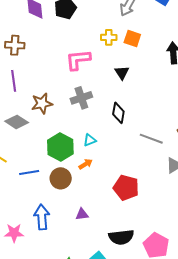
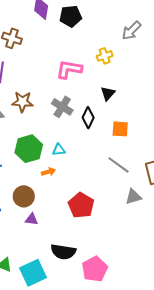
yellow cross: (109, 37) -> (105, 56), turned -35
orange square: (132, 38) -> (120, 129), moved, turned -30
gray cross: (81, 98) -> (62, 107), turned 35
black diamond: (118, 113) -> (88, 118), moved
brown circle: (61, 178) -> (24, 196), moved

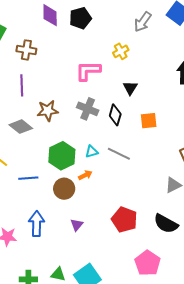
gray line: (118, 165) -> (119, 154), moved
brown circle: (24, 196) -> (64, 189), moved
red pentagon: (81, 205) -> (124, 220), moved
purple triangle: (31, 219) -> (77, 225), turned -48
black semicircle: (63, 252) -> (166, 224), moved, turned 30

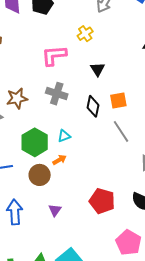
black diamond: (115, 115) -> (93, 106), moved
gray line: (119, 154) -> (121, 131), moved, turned 35

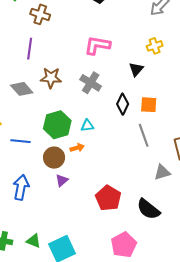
yellow cross: (85, 34) -> (155, 46), moved
purple triangle: (55, 210) -> (62, 180), moved

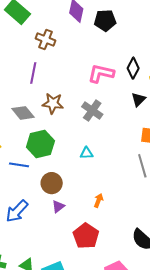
black diamond: (123, 104) -> (133, 68), moved
green hexagon: (57, 125) -> (40, 144), moved
orange arrow: (77, 148) -> (98, 200), moved, turned -56
blue arrow: (21, 187) -> (17, 211), turned -150
red pentagon: (108, 198) -> (86, 236), moved

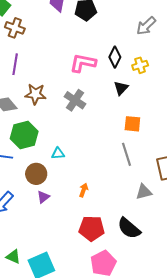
brown cross: (45, 39) -> (15, 28), moved
cyan triangle: (87, 153) -> (58, 153), moved
red pentagon: (86, 236) -> (92, 228), moved, turned -30

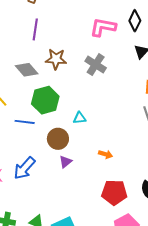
orange arrow: (84, 190) -> (106, 154), turned 88

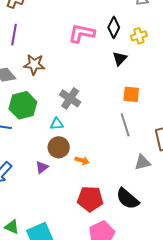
gray cross: (96, 65) -> (70, 98), moved
brown circle: (58, 139) -> (59, 147), moved

